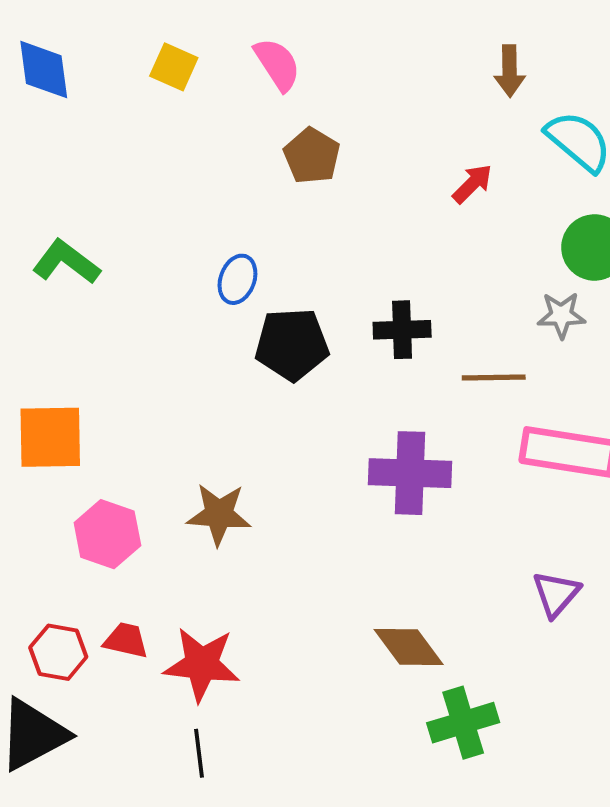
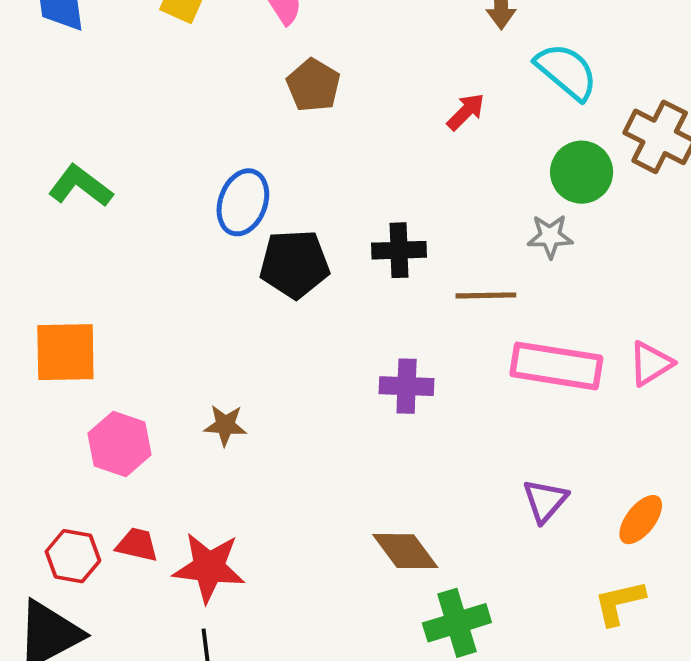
blue ellipse: (237, 279) -> (243, 202), size x1.4
purple cross: (410, 473) -> (407, 386), size x0.7
brown star: (219, 514) -> (225, 425), size x0.7

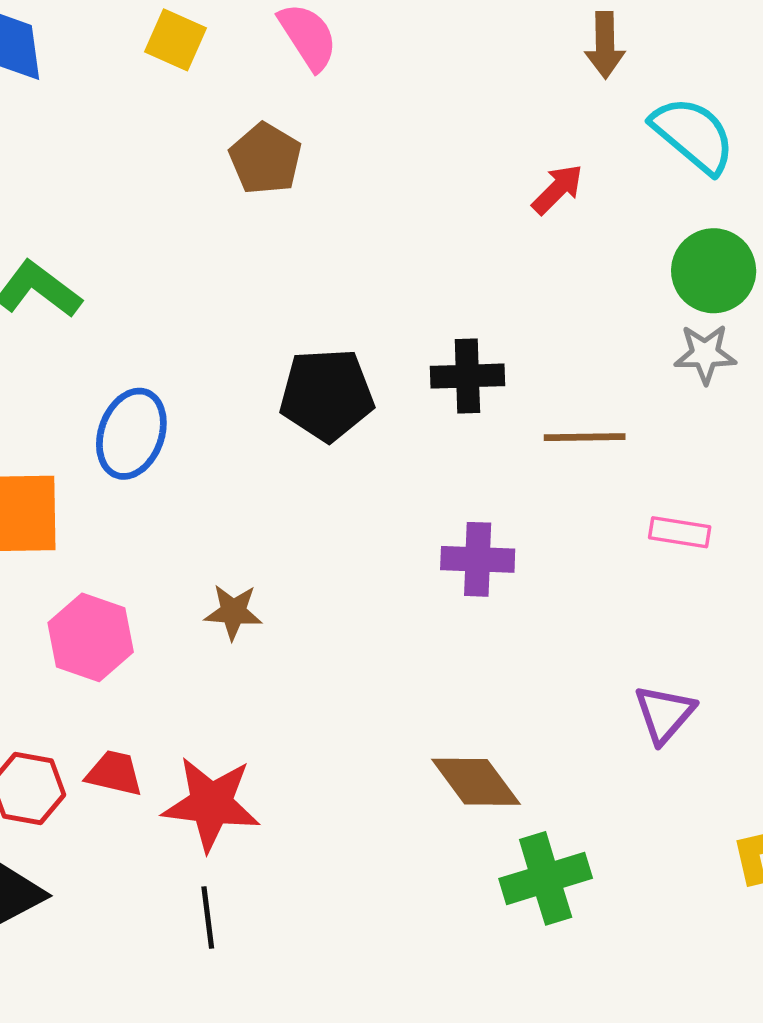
brown pentagon: (313, 85) -> (265, 159), moved
blue ellipse: (243, 202) -> (131, 434), moved
gray star: (550, 236) -> (705, 354), moved
pink rectangle: (556, 366) -> (680, 532), size x0.5

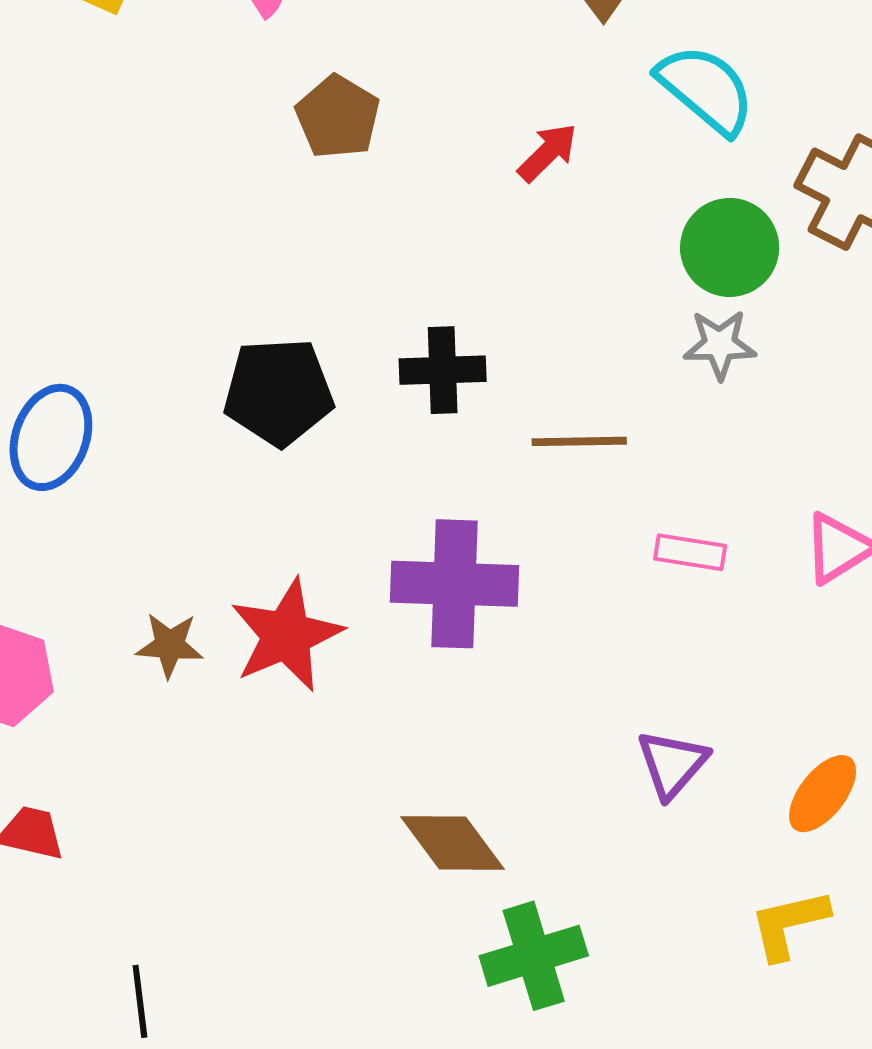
brown pentagon: (265, 159) -> (338, 117), moved
purple cross: (478, 559) -> (455, 584), size x1.5
red star: (211, 804) -> (286, 635), moved, turned -30

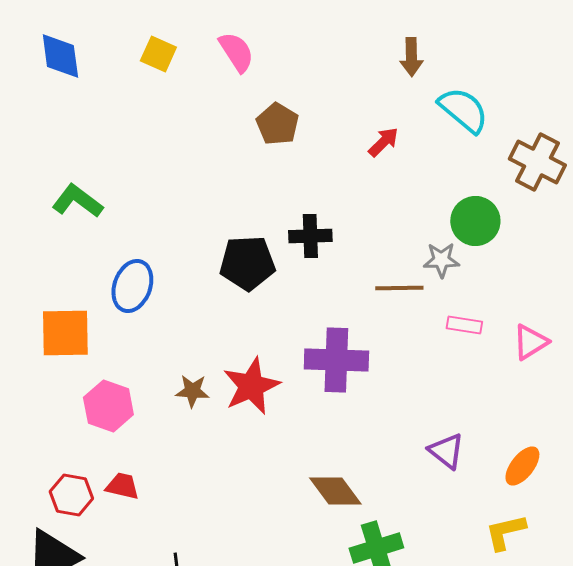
green circle: (730, 247) -> (475, 221), moved
gray star: (720, 344) -> (441, 260), moved
black cross: (443, 370) -> (310, 236), moved
pink rectangle: (690, 552) -> (464, 325), moved
purple triangle: (672, 764) -> (446, 451), turned -33

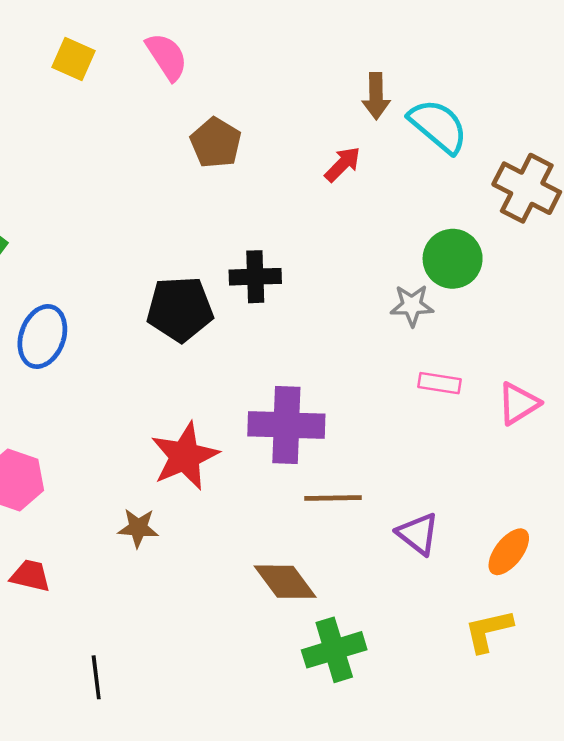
brown arrow: (411, 57) -> (376, 96), moved
brown line: (399, 288) -> (333, 498), moved
brown star: (192, 391) -> (138, 528), moved

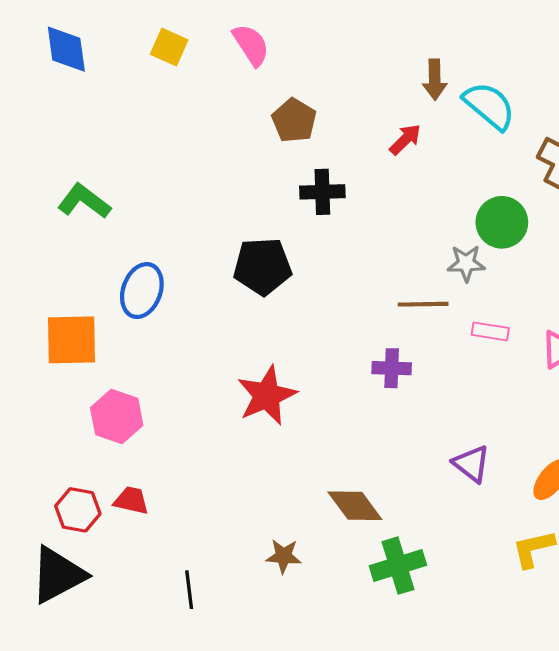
black cross: (255, 277) -> (322, 192), moved
purple cross: (286, 425) -> (392, 368), moved, size x0.6
brown line: (333, 498) -> (423, 304), moved
brown star: (138, 528) -> (284, 556), moved

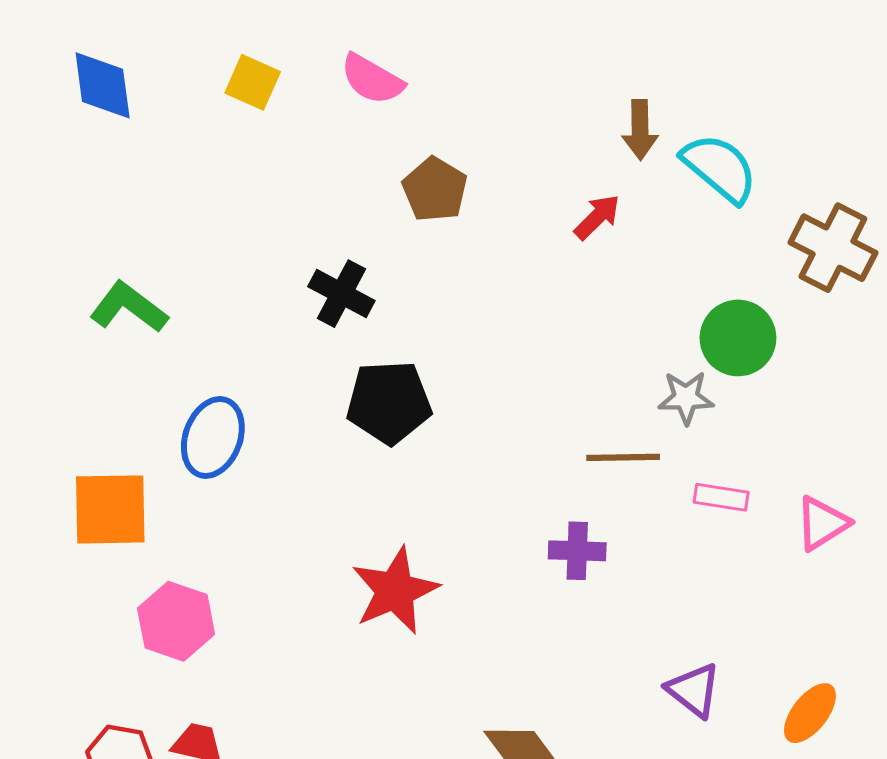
pink semicircle: (251, 45) -> (372, 79), turned 153
black cross: (322, 192) -> (341, 294), moved, turned 30

